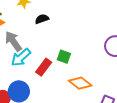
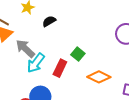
green square: (64, 57) -> (78, 54), turned 32

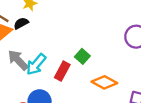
black semicircle: (49, 21) -> (21, 23), moved
gray arrow: (25, 49) -> (18, 60), moved

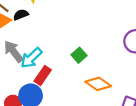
red rectangle: (62, 71) -> (43, 76), moved

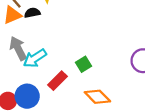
red rectangle: (43, 76) -> (58, 81), moved

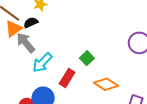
gray arrow: (18, 48) -> (26, 43), moved

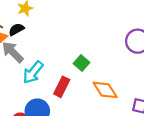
orange diamond: (106, 84) -> (105, 90), turned 30

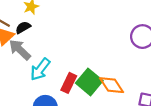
green square: (82, 63) -> (89, 82), moved, size x1.6

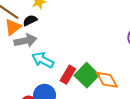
gray arrow: (20, 50) -> (25, 41), turned 120
cyan arrow: (40, 69) -> (43, 60), turned 75

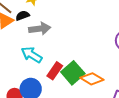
gray arrow: (25, 41) -> (40, 29), moved
orange diamond: (107, 80) -> (92, 79), turned -35

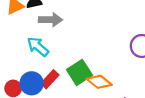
red rectangle: (55, 71) -> (50, 79), moved

